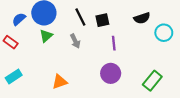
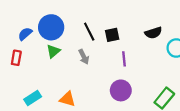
red rectangle: (11, 42) -> (16, 58), turned 64
cyan rectangle: (14, 76) -> (33, 98), moved
orange triangle: (60, 82) -> (67, 99), turned 35

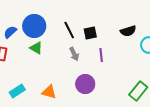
green triangle: (53, 51) -> (36, 48), turned -48
gray arrow: (84, 57) -> (74, 54), moved
purple circle: (121, 90) -> (85, 84), moved

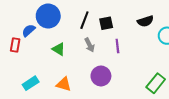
black line: (69, 30) -> (84, 20), turned 48
blue semicircle: (10, 32) -> (29, 30), moved
green triangle: (36, 48) -> (59, 49), moved

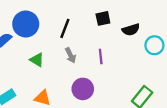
black square: (106, 23) -> (103, 18), moved

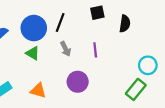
blue circle: (26, 24) -> (34, 28), moved
black semicircle: (131, 30) -> (125, 24), turned -63
cyan circle: (154, 45) -> (148, 65), moved

